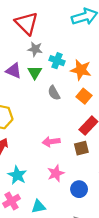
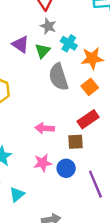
orange star: (81, 70) -> (92, 58), turned -30
gray semicircle: (54, 93) -> (59, 77), size x1.6
blue circle: (79, 189) -> (66, 168), moved
cyan triangle: (38, 207) -> (17, 195), turned -40

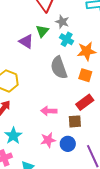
gray star: (48, 26) -> (62, 22), moved
green triangle: (43, 51) -> (42, 31), moved
orange square: (90, 87) -> (85, 75), turned -32

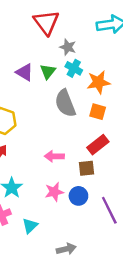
green triangle: (42, 31) -> (48, 71), moved

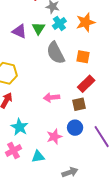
cyan cross: (74, 68) -> (59, 23), turned 32
orange star: (98, 82) -> (86, 22), moved
pink star: (54, 192) -> (54, 137), moved
cyan triangle: (30, 226) -> (38, 156), turned 40

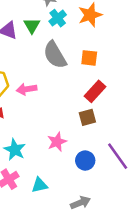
pink arrow: (52, 97) -> (27, 89), moved
blue circle: (75, 128) -> (85, 161), moved
pink star: (54, 137) -> (57, 142), moved

